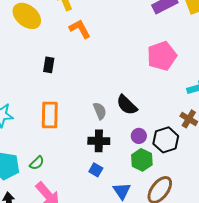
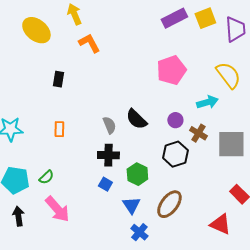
orange rectangle: (50, 115) -> (59, 129), size x0.6
purple circle: (139, 136) -> (175, 120), moved
green hexagon: (142, 160) -> (137, 174), moved

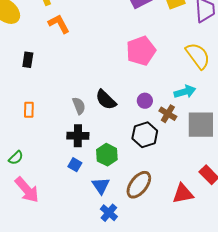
cyan arrow: (207, 102) -> (185, 92), moved
red triangle: (220, 224) -> (183, 194), moved, turned -35

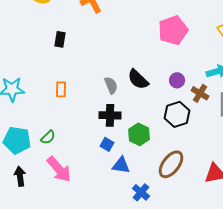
blue triangle: (101, 186) -> (121, 165), moved, turned -48

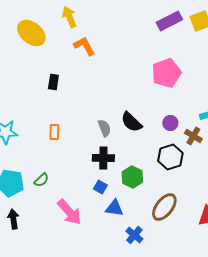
pink arrow: (59, 169) -> (69, 212), moved

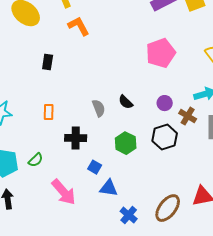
black semicircle: (131, 122) -> (126, 102), size x0.7
black cross: (103, 158) -> (76, 138), moved
green hexagon: (132, 177) -> (126, 143), moved
brown ellipse: (164, 207) -> (168, 208), moved

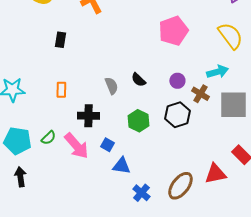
pink arrow: (64, 192) -> (76, 146), moved

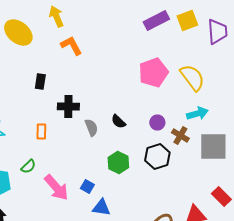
yellow semicircle: (230, 36) -> (192, 78), moved
black cross: (88, 116) -> (68, 106), moved
green semicircle: (48, 138) -> (28, 166), moved

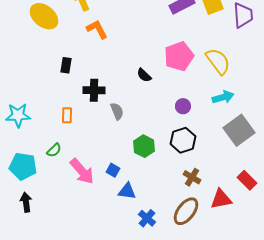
black semicircle: (118, 122) -> (144, 75), moved
brown cross: (180, 136) -> (192, 177), moved
gray square: (213, 146) -> (239, 130), turned -36

